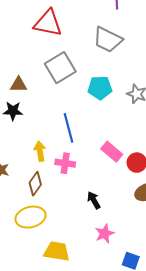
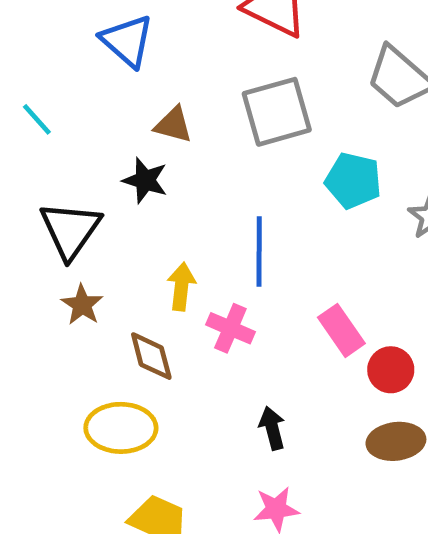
brown diamond: (35, 184) -> (151, 356), turned -65

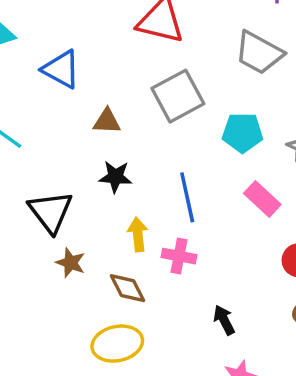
black star: (145, 180) -> (115, 177), moved
pink rectangle: (341, 330) -> (262, 199), moved

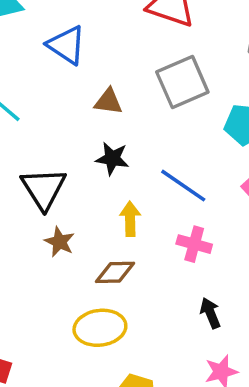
blue line: (187, 197) -> (183, 186), turned -48
pink cross: (179, 256) -> (194, 244), moved
brown diamond: (127, 288) -> (115, 272), turned -69

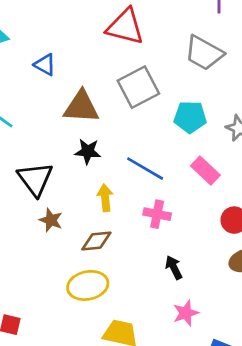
blue triangle: (66, 45) -> (45, 65), size x0.7
brown triangle: (108, 102) -> (81, 107), size x1.6

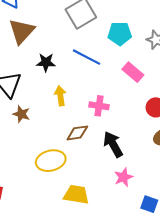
brown triangle: (81, 107) -> (22, 31), moved, turned -48
blue line: (145, 169) -> (87, 57), moved
brown diamond: (96, 241) -> (77, 133), moved
black arrow: (174, 267) -> (113, 144), size x1.5

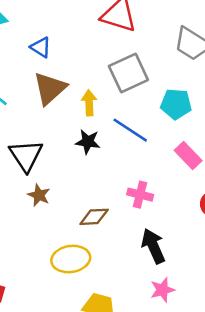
black star: (46, 62) -> (88, 142), moved
yellow arrow: (60, 96) -> (89, 103), moved
brown diamond: (77, 133) -> (94, 217), moved

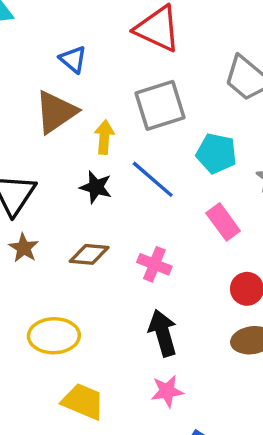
blue triangle: (41, 47) -> (73, 59), moved
brown diamond: (94, 217) -> (89, 254), moved

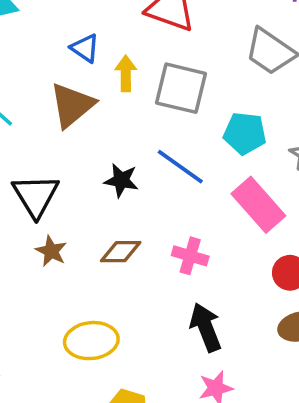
gray square: (160, 105) -> (181, 88), turned 36
yellow arrow: (104, 137) -> (126, 73), moved
pink rectangle: (223, 222) -> (258, 205), size x1.4

